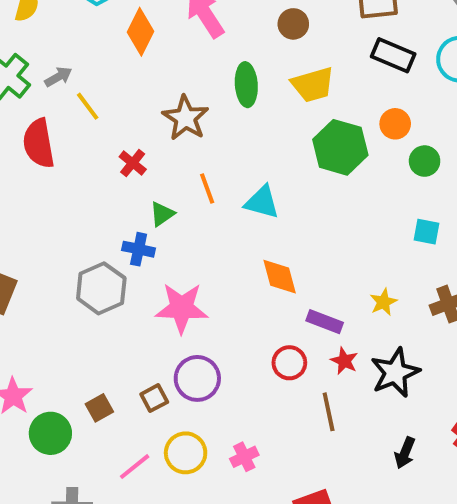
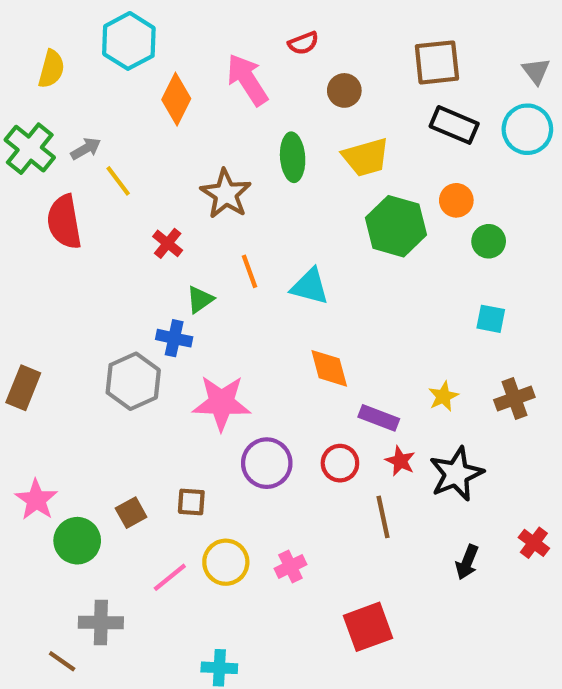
purple circle: (197, 378) -> (267, 463), moved
brown square: (154, 398) -> (191, 502), turned 32

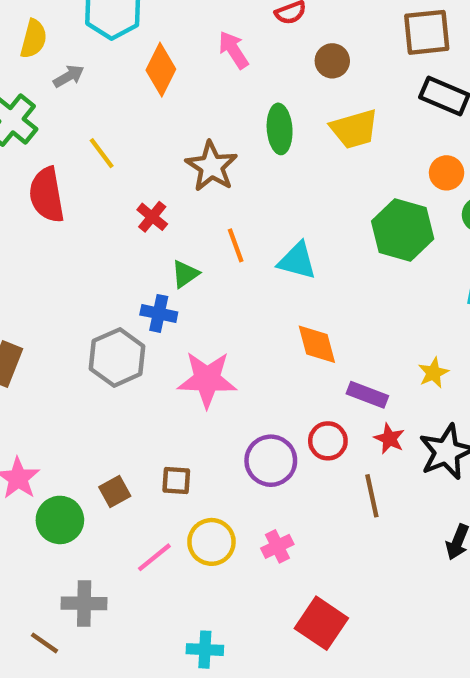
pink arrow: (247, 80) -> (233, 50), size x0.7
gray arrow: (86, 149) -> (69, 76), moved
green hexagon: (396, 226) -> (403, 230), moved
purple circle: (267, 463) -> (271, 461), moved
red square: (368, 627) -> (321, 623), moved, turned -36

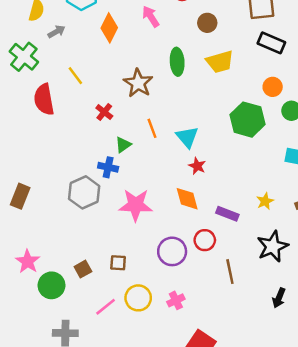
cyan triangle: (297, 261) -> (187, 137), turned 35
orange diamond: (317, 344) -> (187, 199), moved
red star: (389, 439) -> (197, 166), moved

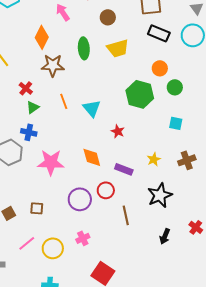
orange diamond: (109, 28) -> (42, 37), moved
brown star: (138, 83) -> (53, 65), turned -30
green triangle: (123, 145) -> (33, 107), moved
red star: (197, 166) -> (118, 131), moved
yellow circle: (138, 298) -> (53, 248), moved

